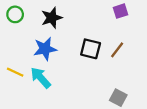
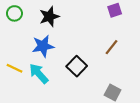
black square: (91, 49) -> (77, 66), moved, turned 30

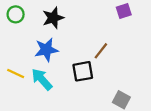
brown line: (111, 47) -> (101, 51), moved
black square: (77, 66) -> (83, 71), turned 36

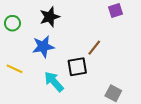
green circle: (16, 14) -> (12, 23), moved
cyan arrow: (42, 79) -> (54, 82), moved

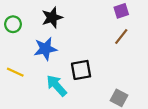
brown line: (94, 48) -> (121, 36), moved

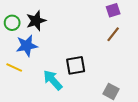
black star: (52, 18) -> (36, 21), moved
blue star: (45, 49) -> (27, 46), moved

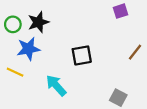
brown line: (113, 34) -> (135, 52), moved
black square: (76, 65) -> (82, 55), moved

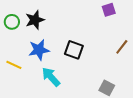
blue star: (28, 49) -> (39, 50), moved
black square: (82, 55) -> (74, 50), turned 30

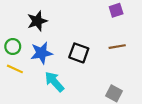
green circle: (12, 22) -> (13, 47), moved
brown line: (122, 47) -> (117, 47), moved, turned 42

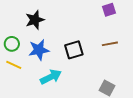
black square: (79, 53) -> (74, 50), turned -36
cyan arrow: (54, 82) -> (51, 77), turned 105

